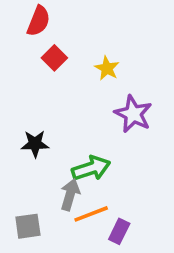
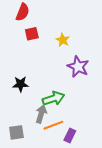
red square: (54, 58) -> (32, 34), turned 32

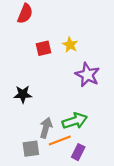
red square: (32, 34) -> (44, 48), moved
green arrow: (53, 98) -> (75, 121), moved
gray square: (16, 132) -> (31, 149), moved

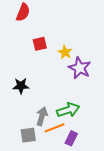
yellow star: (70, 45) -> (65, 52), moved

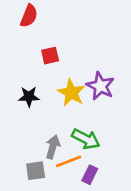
yellow star: (65, 52) -> (71, 93), moved, size x1.5
black star: (21, 86) -> (29, 97), moved
green arrow: (68, 110) -> (86, 139), turned 45

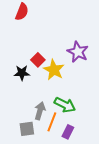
red square: (50, 56) -> (38, 60), moved, turned -32
purple star: (100, 86) -> (78, 52), moved
orange line: (69, 161) -> (52, 122), turned -48

